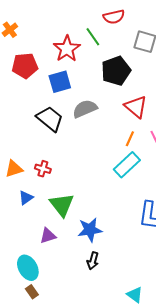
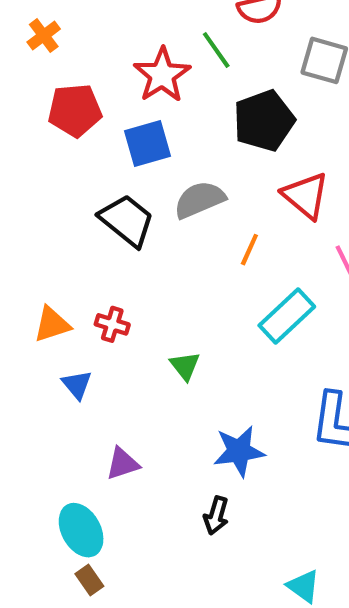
orange line: (130, 139) -> (249, 250), moved
blue triangle: (26, 198) -> (77, 385), turned -35
green triangle: (62, 205) -> (185, 366), moved, size x0.6
blue star: (90, 230) -> (239, 451), moved

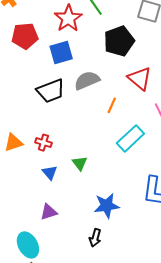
black trapezoid: (127, 220) -> (51, 91), turned 120
blue triangle: (77, 385) -> (50, 173), moved

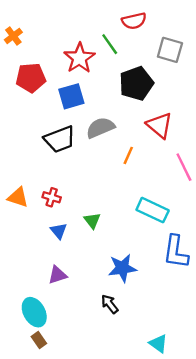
cyan rectangle: (130, 138) -> (153, 210), moved, turned 68
orange triangle: (13, 143) -> (18, 197), turned 36
black arrow: (95, 238) -> (110, 304), turned 126

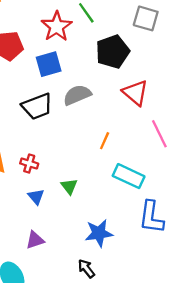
orange line: (128, 155) -> (105, 141), moved

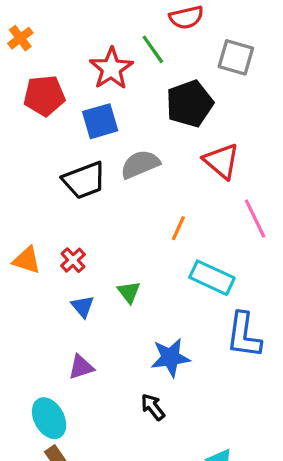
red cross: (29, 164) -> (73, 260), turned 30

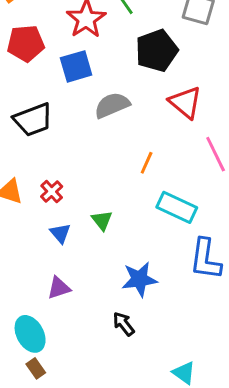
black trapezoid: (84, 180) -> (33, 120), moved

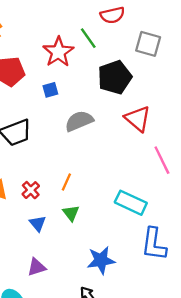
blue square: (76, 66) -> (50, 90), size x0.6
orange line: (147, 163) -> (66, 182), moved

